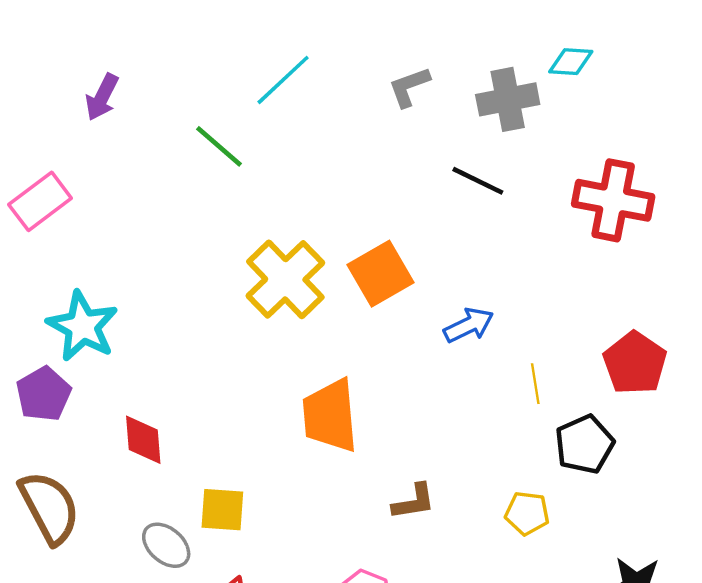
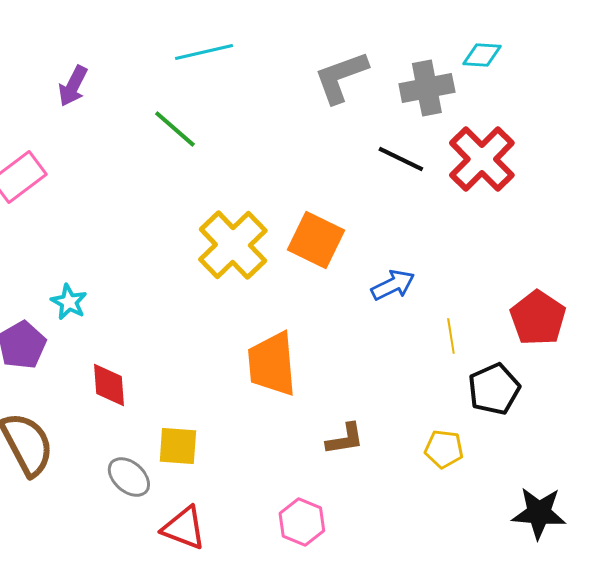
cyan line: (283, 80) -> (204, 52), moved, turned 30
gray L-shape: (409, 87) -> (341, 77), size x1.5
red cross: (613, 200) -> (482, 159), moved, turned 34
orange square: (380, 274) -> (316, 240), turned -34
cyan star: (83, 326) -> (69, 302), moved, size x0.6

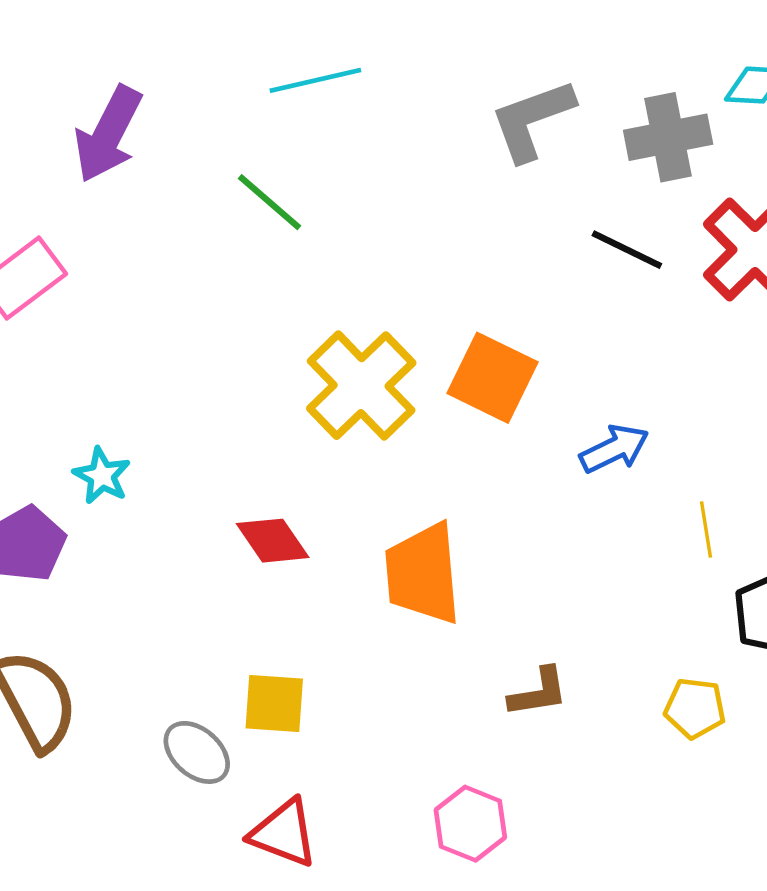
purple arrow: (73, 86) -> (108, 134), size x1.5
red diamond: (109, 385) -> (273, 541), moved, turned -30

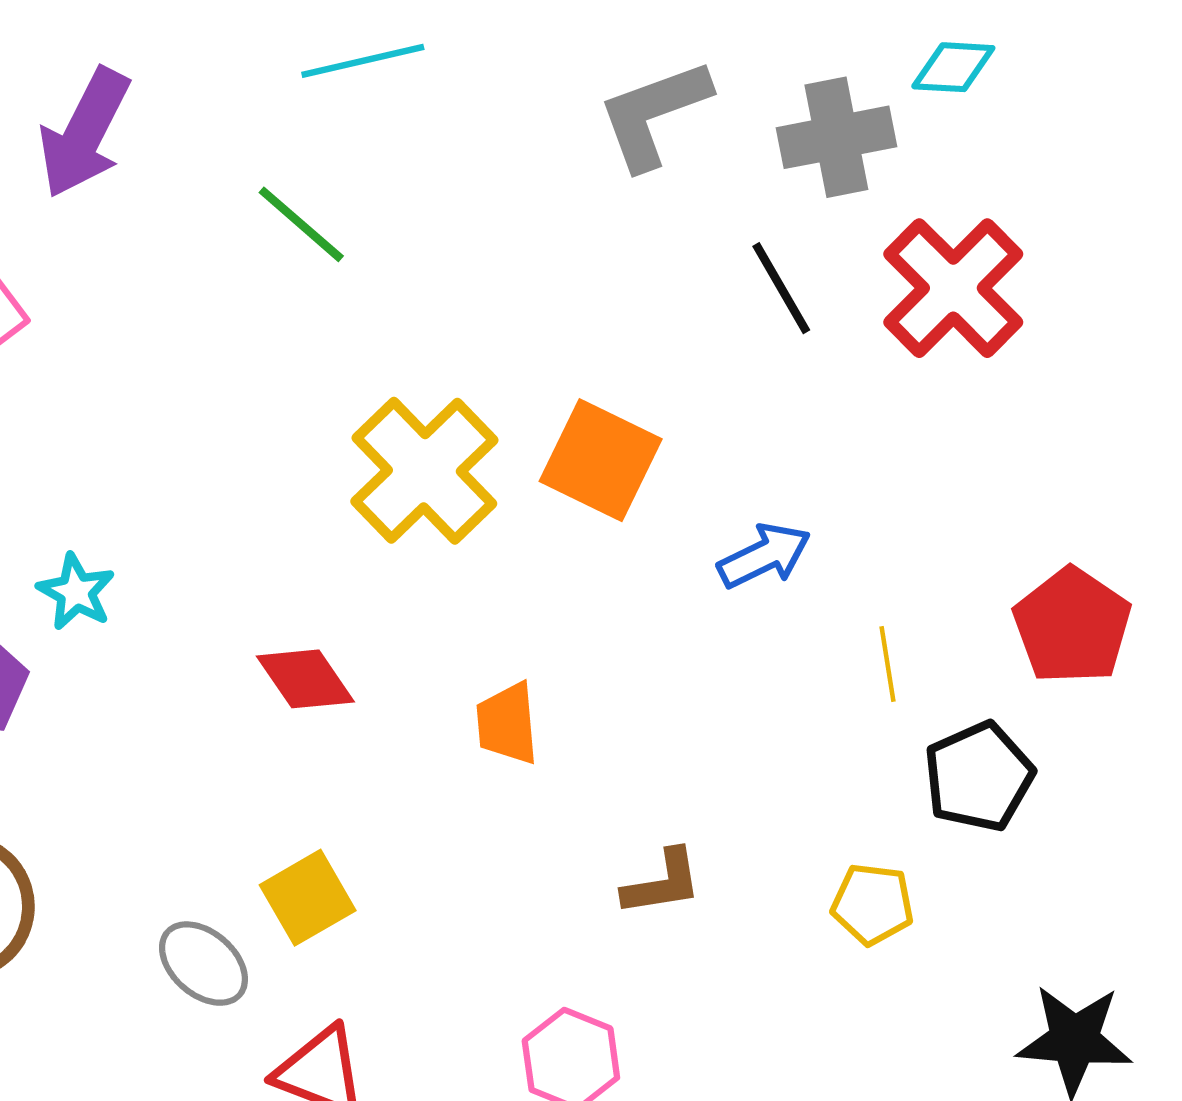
black line: (627, 250) -> (781, 288), turned 34
orange trapezoid: (423, 574) -> (507, 724), size x0.6
yellow square: (274, 703) -> (308, 898), turned -34

